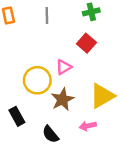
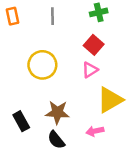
pink triangle: (64, 67) -> (90, 70), moved
yellow circle: (37, 80) -> (42, 65), moved
brown star: (62, 99) -> (57, 112), moved, turned 30

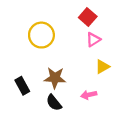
pink triangle: (90, 70) -> (93, 40), moved
yellow triangle: (110, 100) -> (102, 67), size x0.6

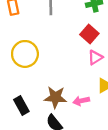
yellow circle: (41, 35) -> (25, 54), moved
pink arrow: (89, 95) -> (81, 101), moved

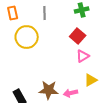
yellow circle: (25, 54) -> (27, 37), moved

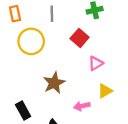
red square: (78, 36) -> (80, 38), moved
brown star: (49, 90) -> (54, 83), moved, turned -30

